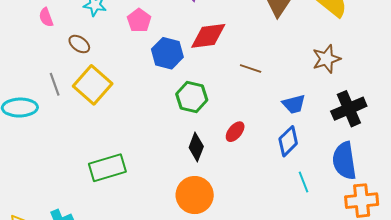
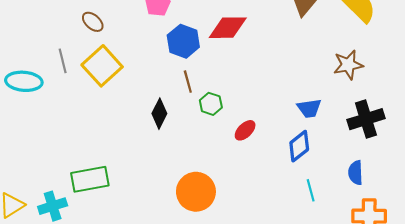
brown line: (251, 69) -> (188, 82), moved, turned 50
green hexagon: (192, 97) -> (211, 104), moved, size x0.7
black diamond: (196, 147) -> (159, 114), moved
blue semicircle: (344, 161) -> (355, 173), size x0.6
green rectangle: (107, 168) -> (90, 179), moved

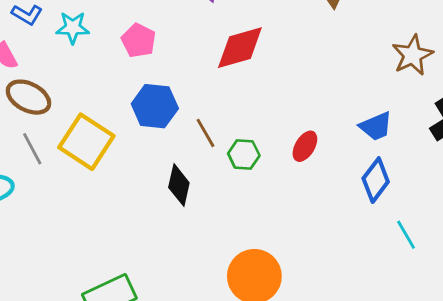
brown ellipse: (93, 22) -> (28, 97), moved, size x1.4
blue hexagon: (183, 41) -> (155, 106), moved
red ellipse: (245, 130) -> (305, 146), moved

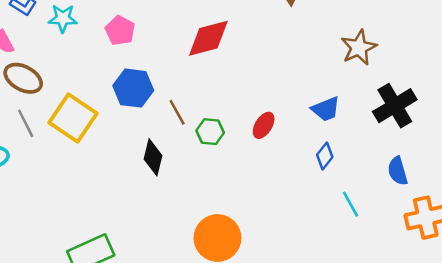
blue diamond: (376, 180) -> (325, 156), size x0.7

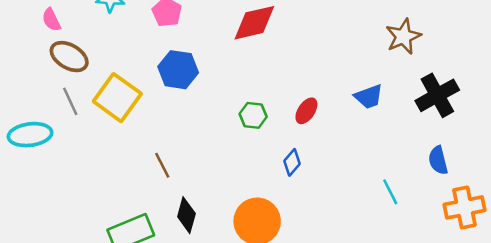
brown line: (177, 112) -> (162, 165), moved
blue diamond: (325, 156) -> (292, 162), moved
black diamond: (153, 157) -> (186, 215), moved

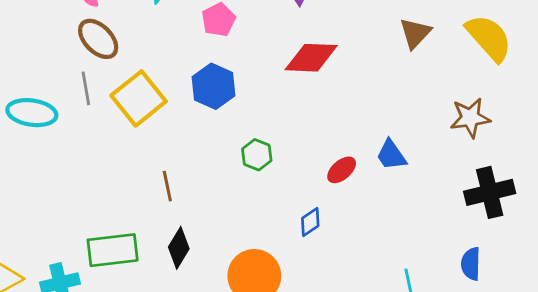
blue trapezoid: (369, 97) -> (391, 155), moved, turned 60
green hexagon: (253, 115) -> (257, 155), moved

